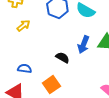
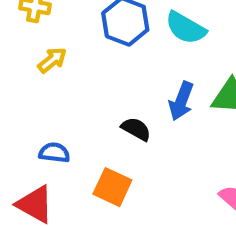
orange square: (51, 85) -> (112, 187), turned -30

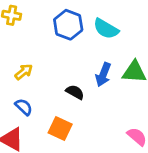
yellow arrow: (52, 60) -> (24, 72), moved
blue semicircle: (54, 153) -> (24, 107), turned 36

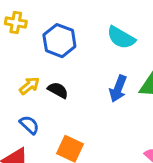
blue hexagon: (68, 25) -> (59, 41), moved
black semicircle: (75, 92) -> (58, 90), moved

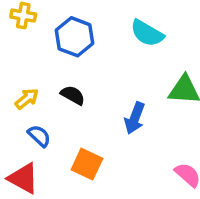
yellow arrow: (29, 86) -> (27, 99), moved
blue arrow: (118, 89) -> (135, 118), moved

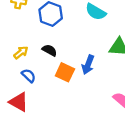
orange square: (87, 164) -> (65, 72), moved

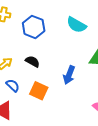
orange square: (65, 72) -> (39, 91), moved

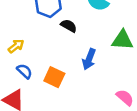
black semicircle: (33, 61) -> (69, 26), moved

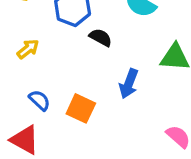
yellow arrow: (16, 46) -> (28, 49), moved

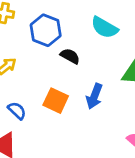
orange square: (81, 108) -> (56, 101), moved

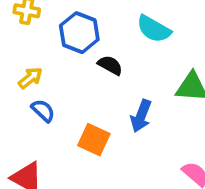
orange square: (56, 101) -> (94, 140), moved
blue semicircle: (17, 111) -> (43, 111), moved

